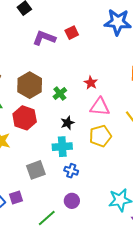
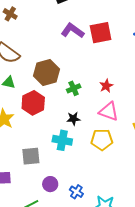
red square: (72, 33) -> (101, 33), size x1.6
blue cross: (71, 171) -> (76, 192), moved
purple circle: (72, 201) -> (50, 184), moved

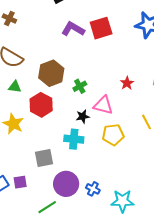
red star: (106, 86) -> (127, 83), moved
pink triangle: (109, 111) -> (103, 105), moved
purple circle: (50, 184) -> (66, 184), size x1.6

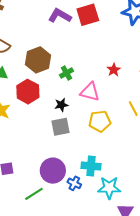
black star: (83, 116) -> (61, 105), moved
cyan cross: (74, 139) -> (91, 166), moved
gray square: (44, 158) -> (60, 127), moved
blue cross: (93, 189) -> (74, 183), moved

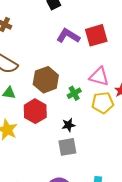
pink triangle: (90, 92) -> (99, 77), moved
yellow pentagon: (100, 121) -> (103, 103), moved

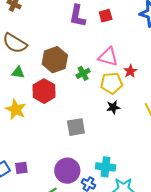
red square: (96, 35) -> (106, 16), size x0.6
purple L-shape: (68, 36) -> (77, 16), turned -110
black star: (68, 125) -> (113, 107), moved

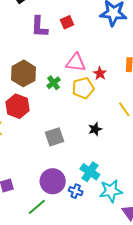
black star: (113, 107) -> (95, 129), moved
cyan cross: (106, 167) -> (90, 172), turned 36

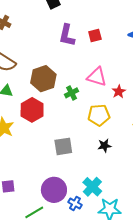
yellow pentagon: (83, 88) -> (99, 115), moved

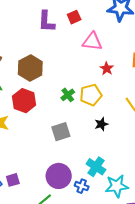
pink triangle: (97, 77) -> (92, 42), moved
green cross: (71, 93) -> (68, 95), moved

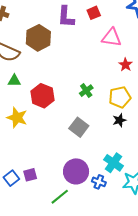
brown hexagon: (30, 68) -> (38, 38), moved
yellow pentagon: (91, 95) -> (120, 97), moved
gray square: (61, 132) -> (79, 127), turned -36

